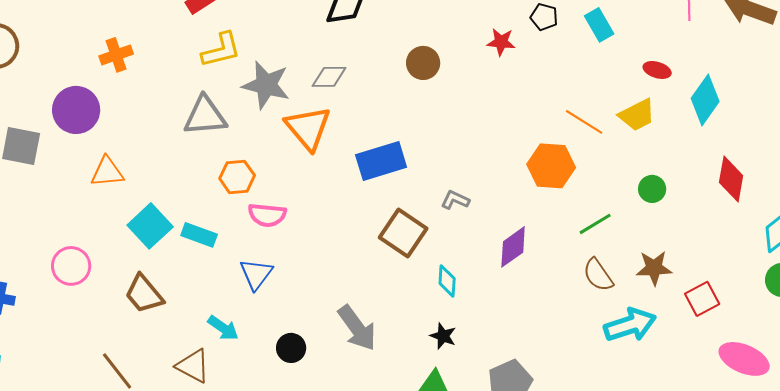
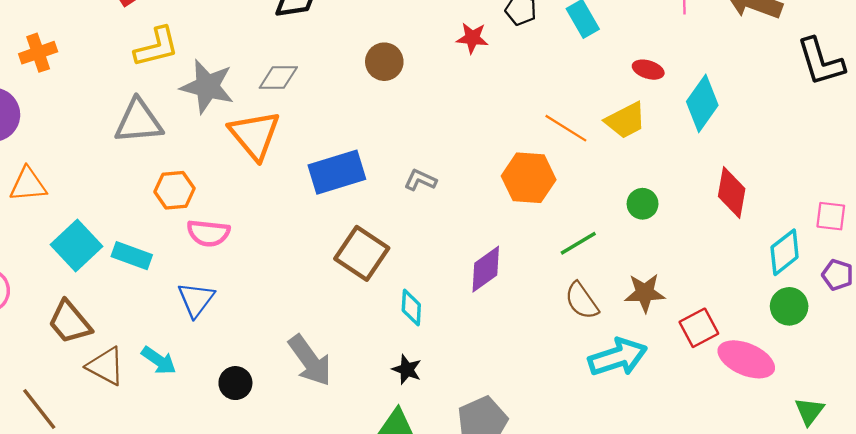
gray L-shape: (455, 200) -> (420, 180), moved
pink ellipse: (744, 359) -> (746, 359), moved
brown triangle: (193, 366) -> (106, 366), moved

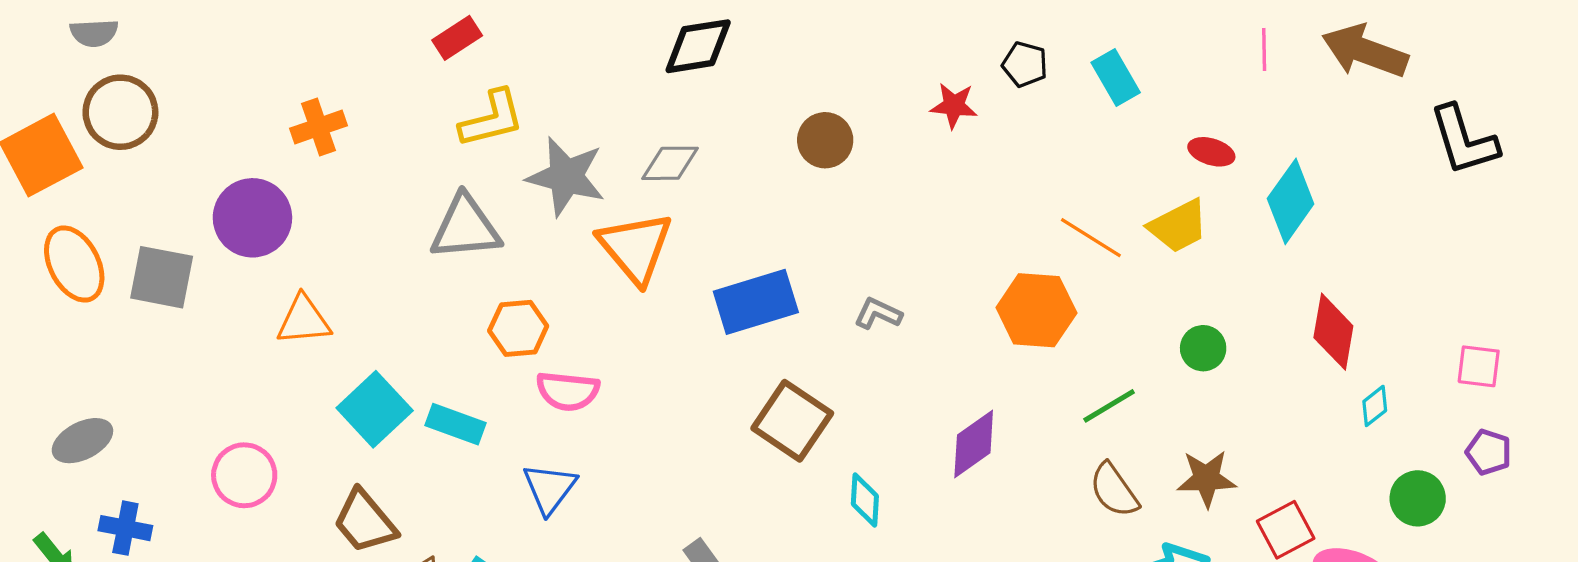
cyan diamond: (785, 252) -> (1375, 406), moved, size x0.6

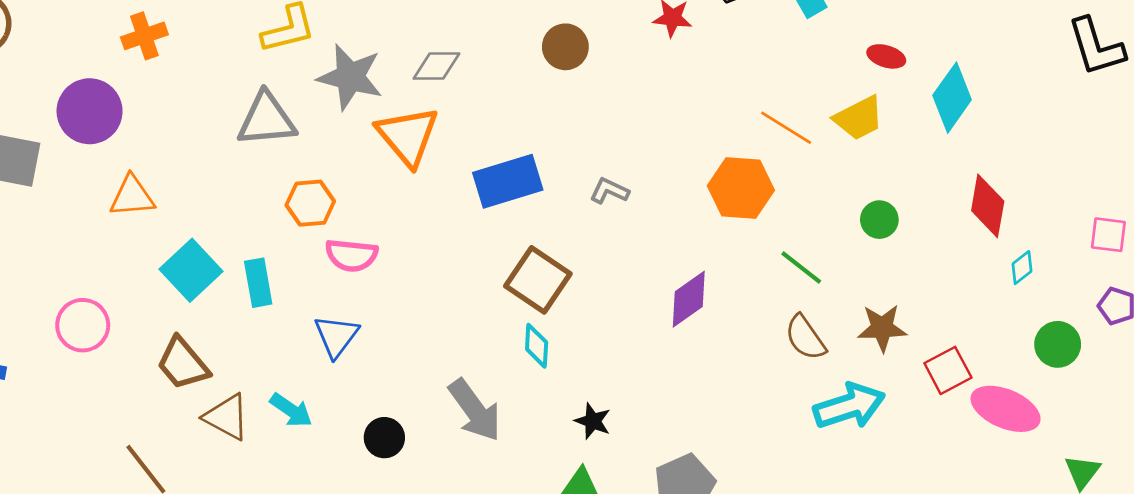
green line: (1109, 406) -> (801, 268), turned 69
cyan rectangle: (455, 424) -> (258, 283), turned 60
cyan diamond: (865, 500) -> (537, 346), moved

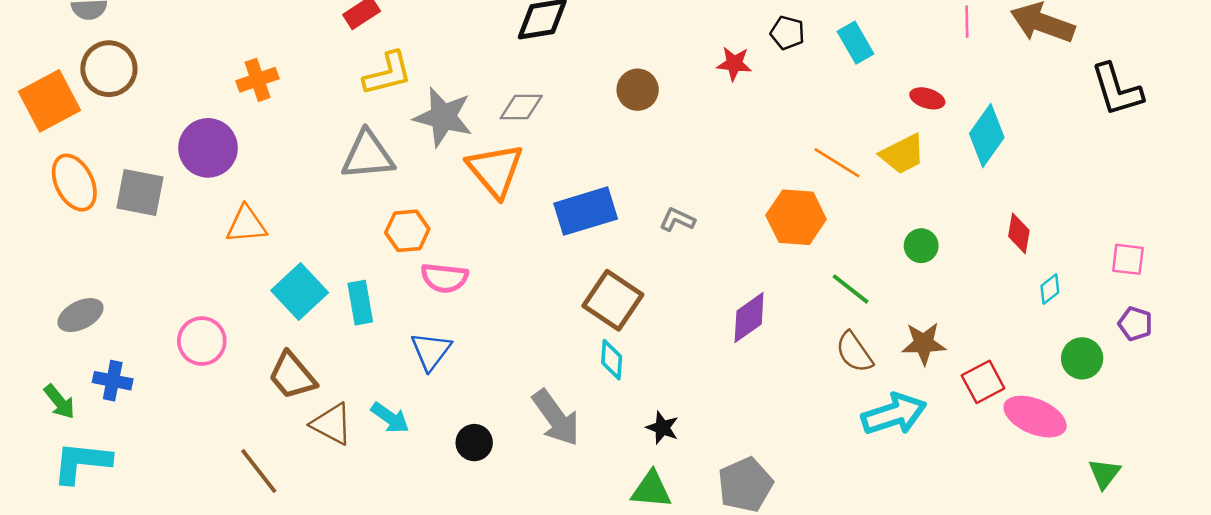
red diamond: (988, 206) -> (1019, 233), size x0.7

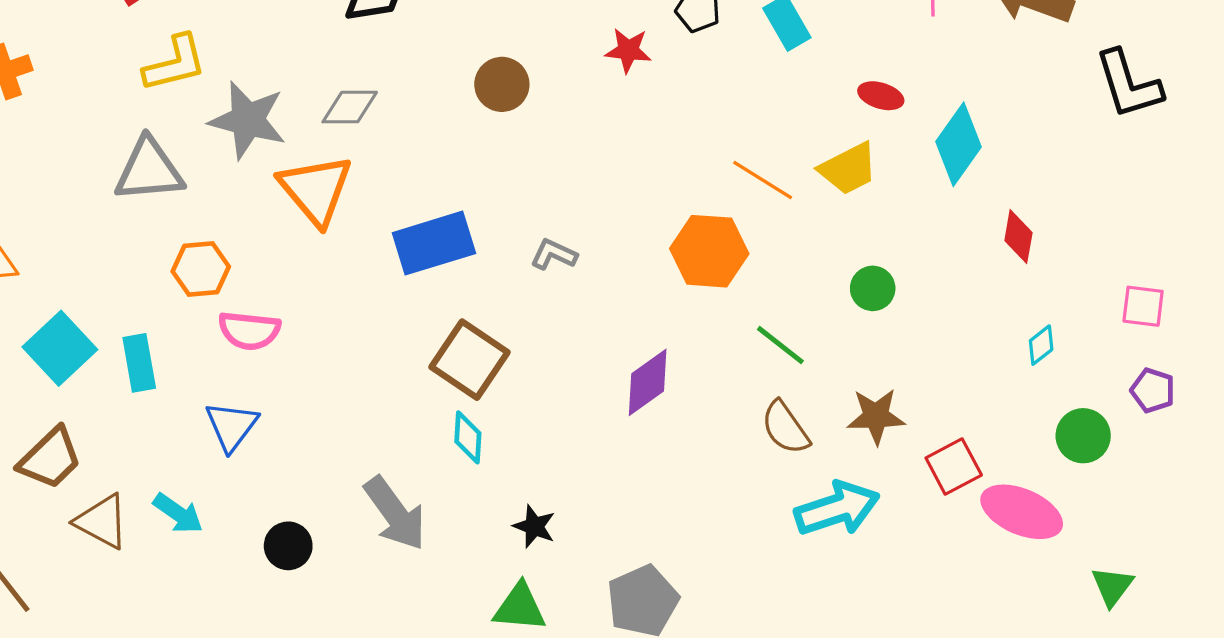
red diamond: (1019, 233) -> (1018, 237), moved
brown trapezoid: (292, 376) -> (50, 458), turned -94

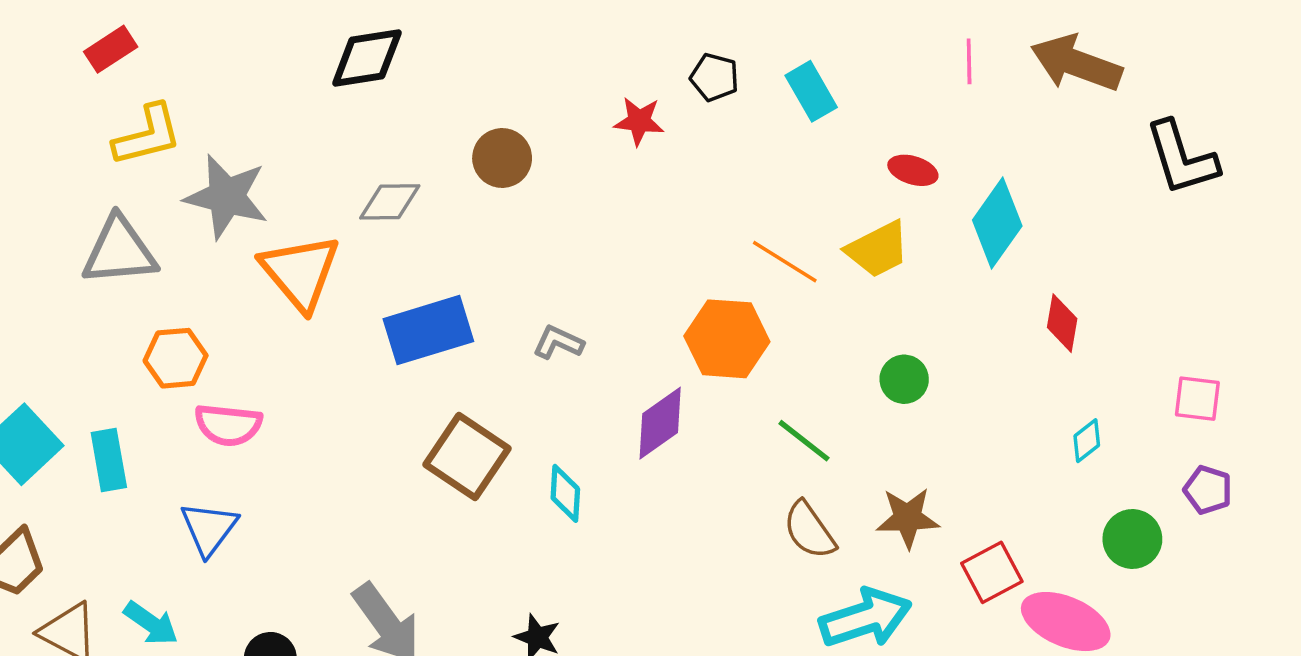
gray diamond: (350, 107) -> (390, 202), moved
purple diamond: (648, 382) -> (660, 423), moved
cyan diamond: (468, 437) -> (565, 493), moved

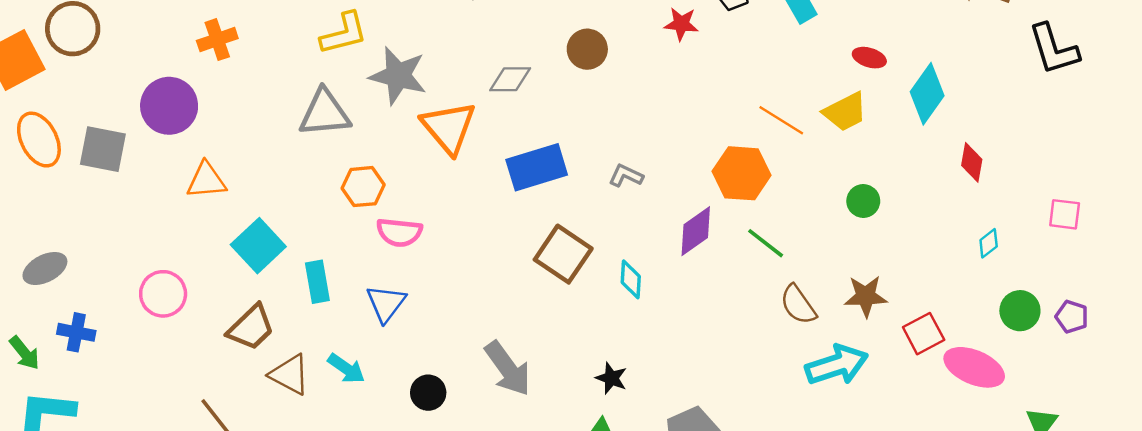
green line: (804, 441) -> (766, 243), moved
cyan rectangle: (109, 460) -> (317, 282), moved
purple pentagon: (1208, 490) -> (1072, 317), moved

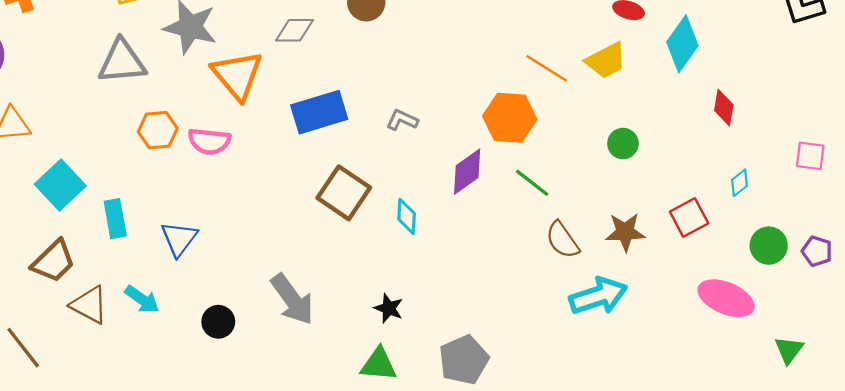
pink semicircle: (399, 232) -> (209, 141), moved
red square: (924, 334) -> (689, 218), moved

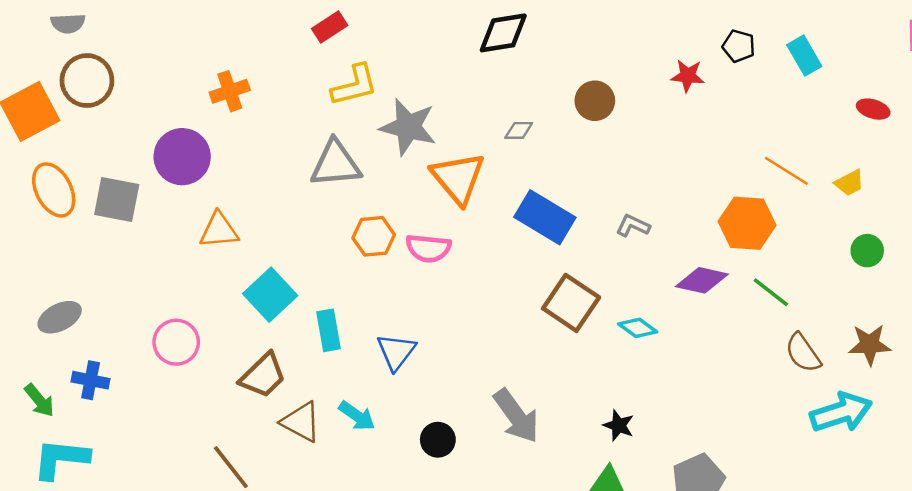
gray diamond: (295, 30) -> (519, 130), size x0.7
yellow trapezoid: (606, 61) -> (849, 183), moved, size x0.7
blue rectangle: (319, 112) -> (545, 217), turned 48
purple diamond: (467, 172) -> (702, 280), turned 48
cyan diamond: (407, 216) -> (638, 328), turned -57

